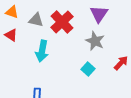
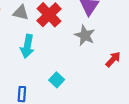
cyan square: (88, 69) -> (57, 80), moved

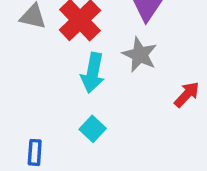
cyan arrow: (27, 46) -> (93, 73), moved

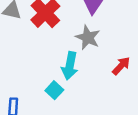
cyan arrow: (93, 73) -> (70, 66), moved

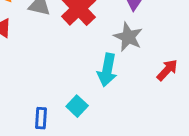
cyan square: (54, 90) -> (77, 106), moved

